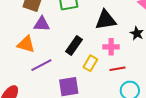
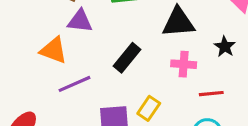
yellow rectangle: (90, 63) -> (149, 108), moved
red line: (117, 69) -> (211, 94), moved

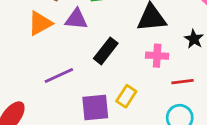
purple triangle: (80, 21) -> (76, 19), moved
orange triangle: (53, 50) -> (40, 23), moved, turned -48

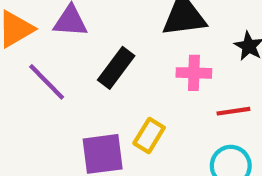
purple line: (59, 76) -> (47, 82), moved, turned 72

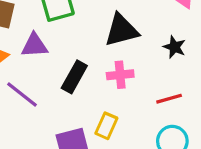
pink cross: (194, 73) -> (120, 75), moved

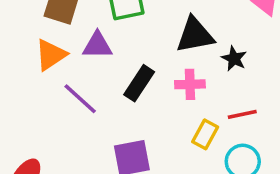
black star: (174, 47) -> (234, 59), moved
yellow rectangle: (106, 126) -> (205, 134), moved

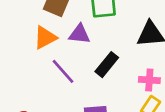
pink cross: (190, 84) -> (149, 80), moved

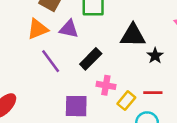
pink cross: (149, 80) -> (106, 85), moved

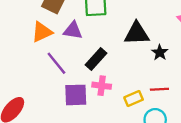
pink cross: (106, 85) -> (102, 86), moved
yellow rectangle: (126, 101) -> (134, 99), turned 30
purple square: (76, 106) -> (76, 95), moved

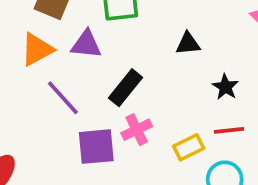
black triangle: (137, 33) -> (188, 44), size x0.6
black star: (160, 52) -> (225, 87), moved
pink cross: (102, 86) -> (137, 130), turned -30

